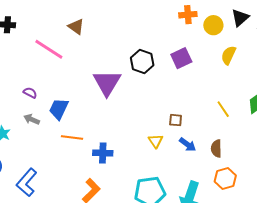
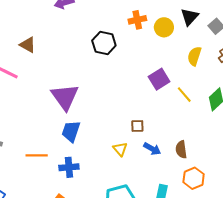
yellow semicircle: (228, 55) -> (194, 56), moved
purple square: (181, 58) -> (159, 79), moved
black hexagon: (142, 61) -> (104, 43), moved
blue trapezoid: (59, 109) -> (71, 131), moved
yellow line: (223, 109) -> (184, 95), moved

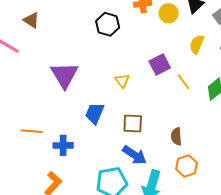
brown square: (137, 126) -> (133, 123), moved, size x1.5
blue trapezoid: (71, 131) -> (95, 113), moved
yellow triangle: (120, 149) -> (122, 81), moved
blue arrow: (152, 149) -> (134, 155), moved, size x1.4

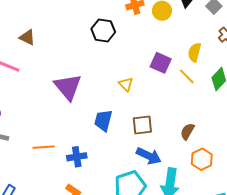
yellow semicircle: (197, 44) -> (194, 52), moved
purple square: (160, 65) -> (161, 63), turned -30
brown semicircle: (176, 136) -> (187, 131), turned 42

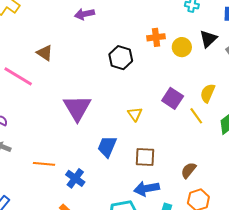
blue arrow: (149, 156) -> (147, 189), turned 135
blue cross: (77, 157) -> (75, 178), turned 36

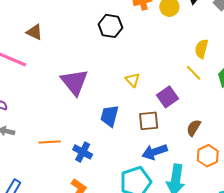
purple square: (173, 98) -> (168, 97), moved, turned 30

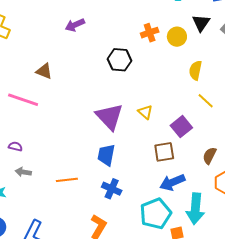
yellow semicircle: (201, 49) -> (195, 70), moved
purple triangle: (75, 82) -> (110, 117), moved
blue trapezoid: (110, 116) -> (106, 155), moved
blue cross: (83, 152) -> (112, 189), moved

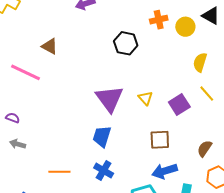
black triangle: (201, 23) -> (211, 16), turned -42
purple square: (181, 127) -> (179, 105), moved
orange line: (67, 180) -> (59, 172), moved

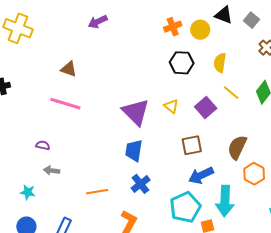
black hexagon: (126, 43) -> (182, 63), moved
pink line: (25, 72) -> (65, 104), moved
brown semicircle: (205, 149) -> (237, 147), size x1.4
blue cross: (104, 171) -> (141, 184), turned 30

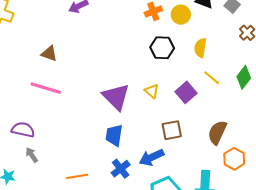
purple semicircle: (43, 145) -> (23, 130), size x1.6
gray arrow: (52, 171) -> (32, 155), turned 49
blue arrow: (201, 175) -> (152, 157), moved

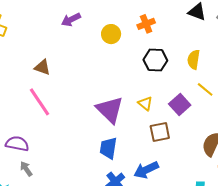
yellow circle: (181, 15) -> (111, 34), moved
pink line: (46, 88) -> (39, 102), turned 40
brown square: (172, 130) -> (160, 132), moved

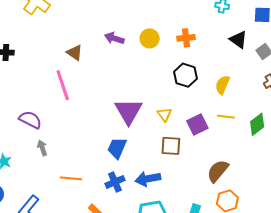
purple arrow: (71, 20) -> (114, 38), moved, turned 30
yellow line: (205, 89) -> (226, 117), turned -48
gray arrow: (26, 169) -> (42, 148), moved

